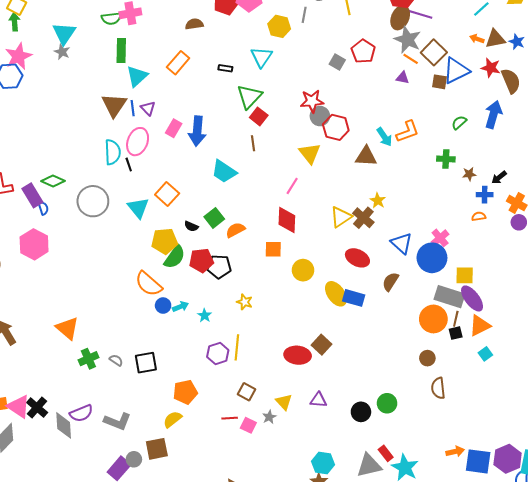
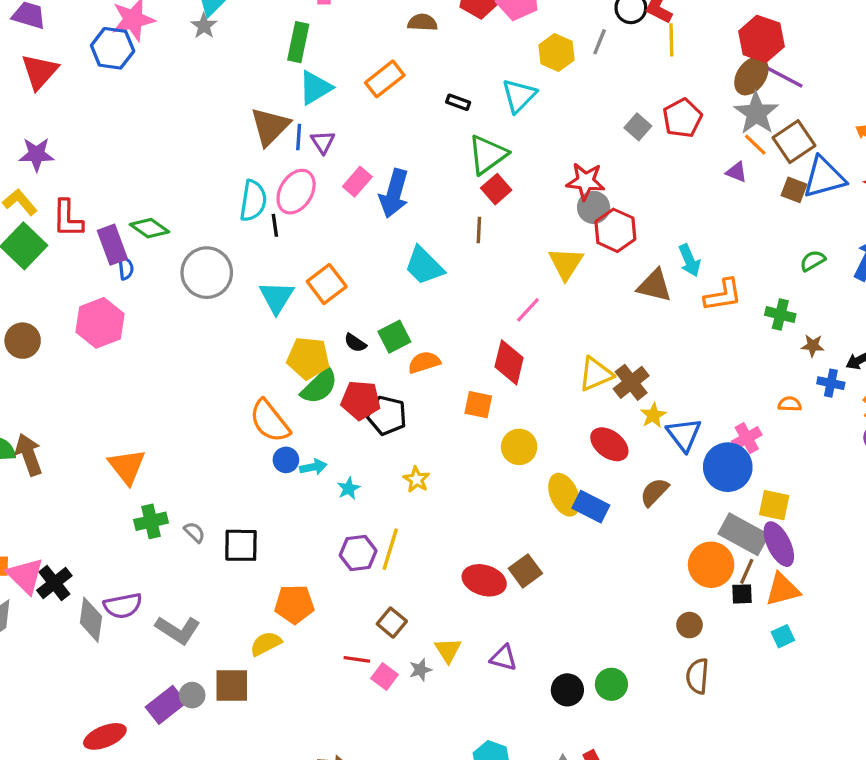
orange L-shape: (408, 132) -> (723, 295), moved
yellow star: (378, 201) -> (653, 415), moved
orange semicircle: (479, 216) -> (790, 404), moved

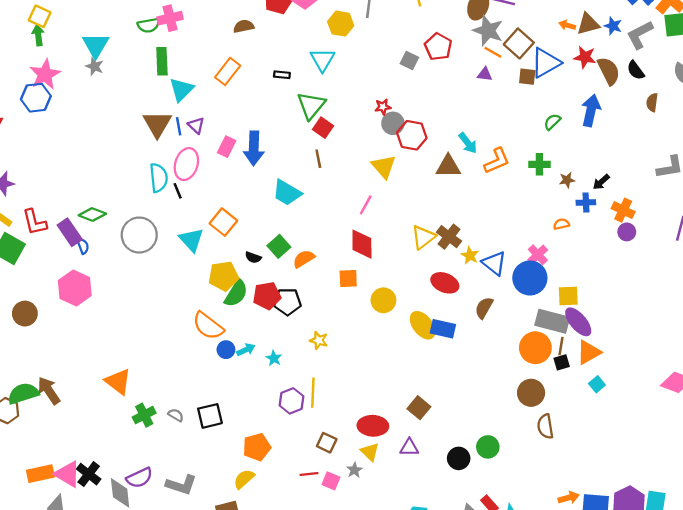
red star: (585, 181) -> (383, 107), size x0.6
brown square: (525, 571) -> (419, 408), moved
red ellipse: (484, 580) -> (373, 426), moved
brown circle: (689, 625) -> (531, 393), size x1.5

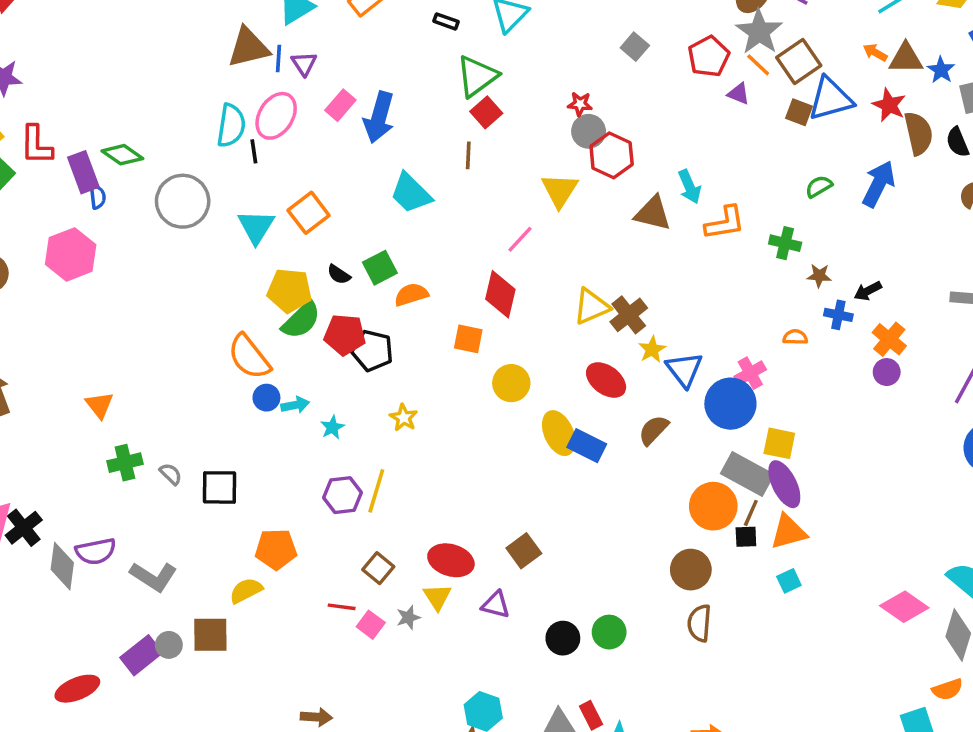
red pentagon: (438, 47) -> (709, 56), moved
brown triangle: (157, 124) -> (249, 47), turned 32
orange triangle: (118, 382) -> (99, 405), size x0.7

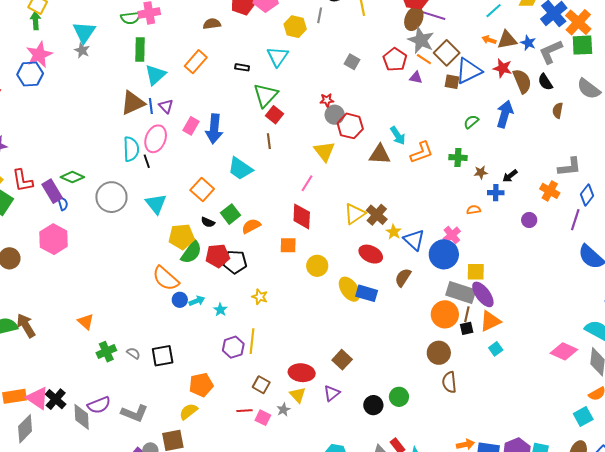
orange square: (309, 213) -> (202, 189), moved
orange cross: (889, 339) -> (550, 191), moved
purple triangle: (496, 605) -> (332, 393), turned -42

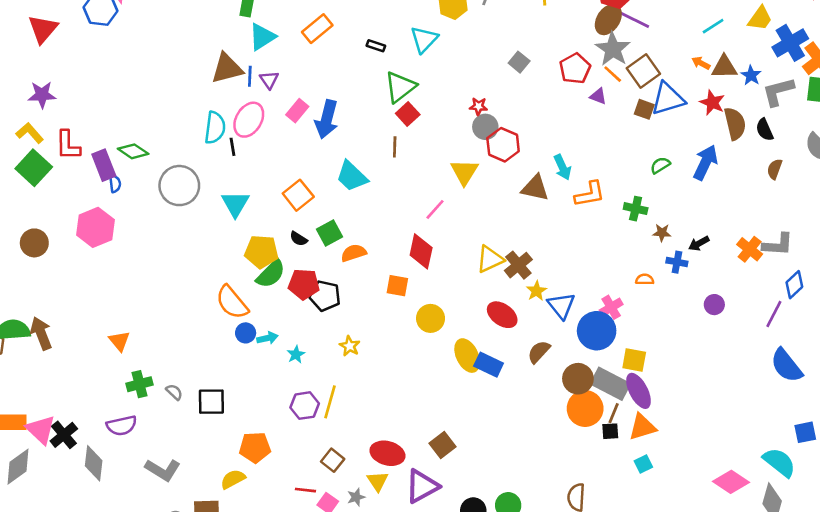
orange cross: (550, 191) -> (750, 249), moved
brown circle: (439, 353) -> (578, 379), moved
purple triangle: (332, 393) -> (422, 486), size x1.6
purple semicircle: (99, 405) -> (122, 426), moved

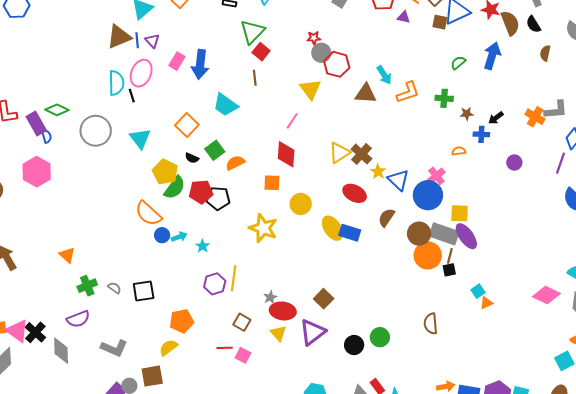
yellow pentagon: (261, 252) -> (165, 172), turned 30
yellow star: (350, 346) -> (263, 228), moved, size x1.8
orange triangle: (642, 427) -> (486, 303), moved, size x0.6
gray star: (356, 497) -> (270, 297), moved

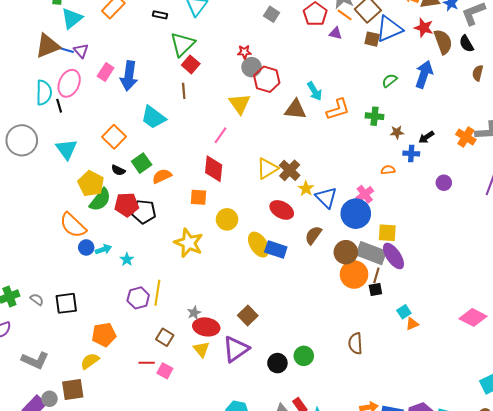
blue line: (137, 40) -> (66, 50), turned -70

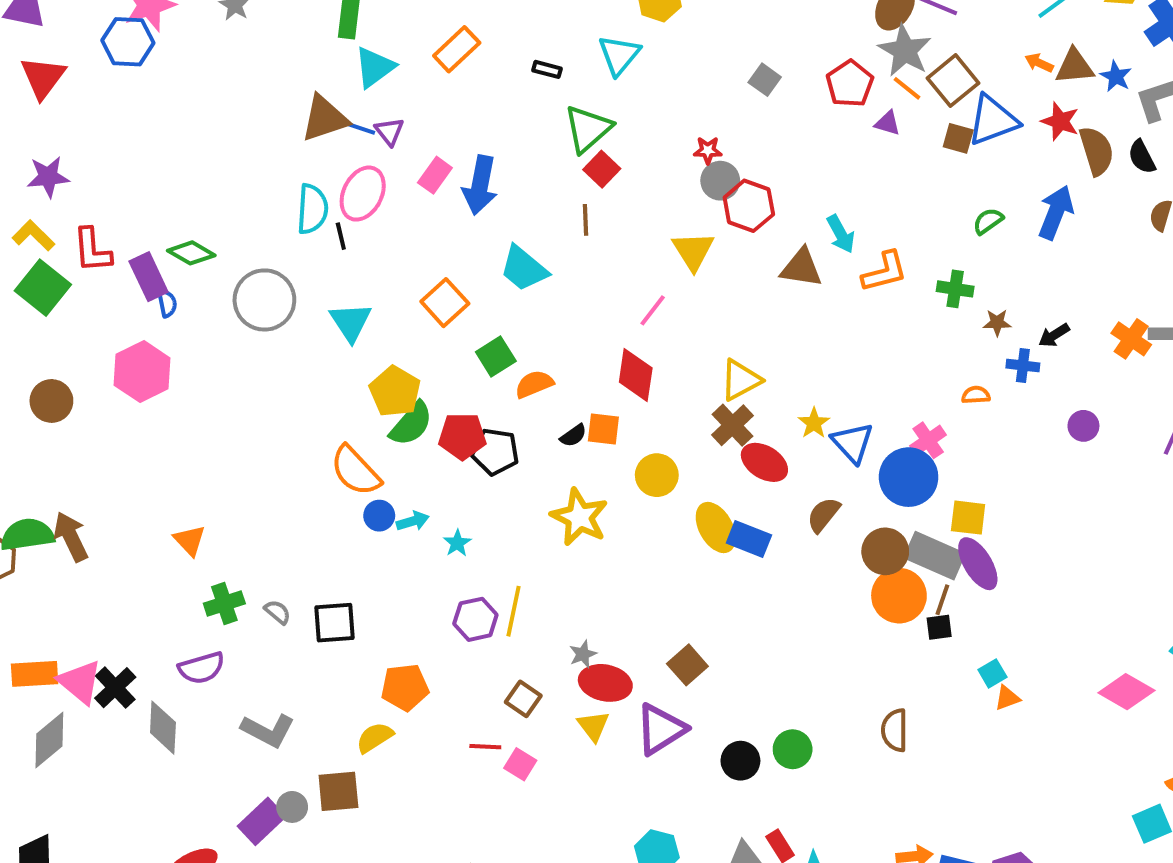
black semicircle: (118, 170) -> (573, 436), moved, turned -64
brown cross: (290, 170) -> (732, 425), moved

